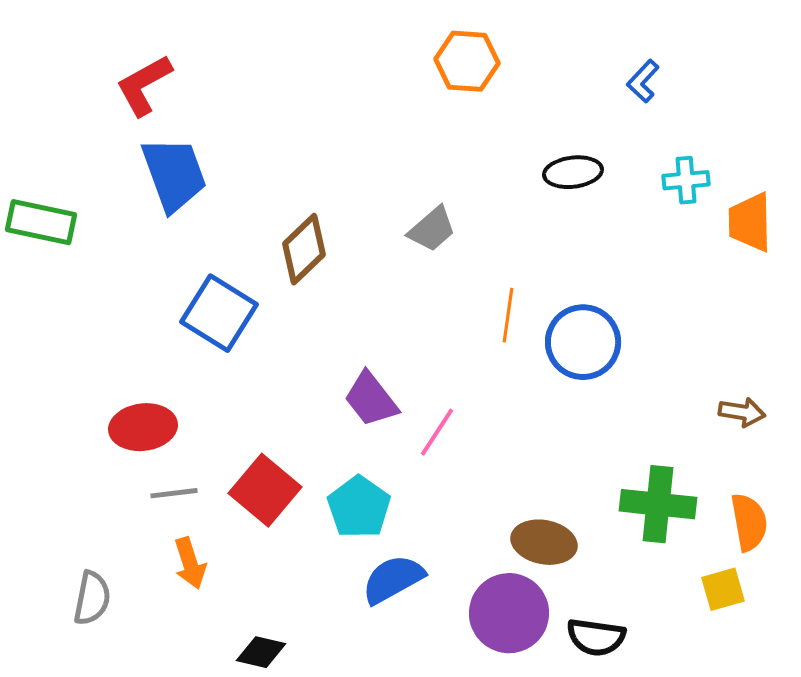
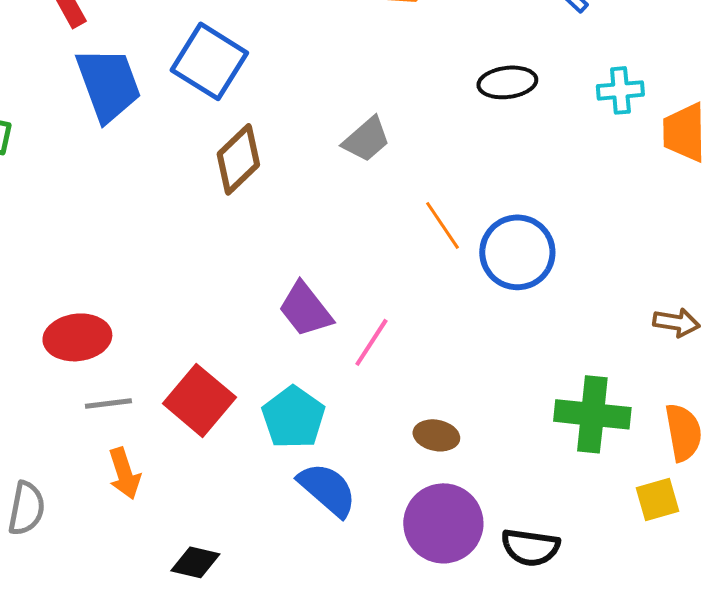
blue square: (219, 313) -> (209, 61), moved
orange line: (508, 315) -> (442, 225), turned -42
brown ellipse: (544, 542) -> (436, 435), moved, size x0.7
blue semicircle: (393, 579) -> (327, 489), turned 70

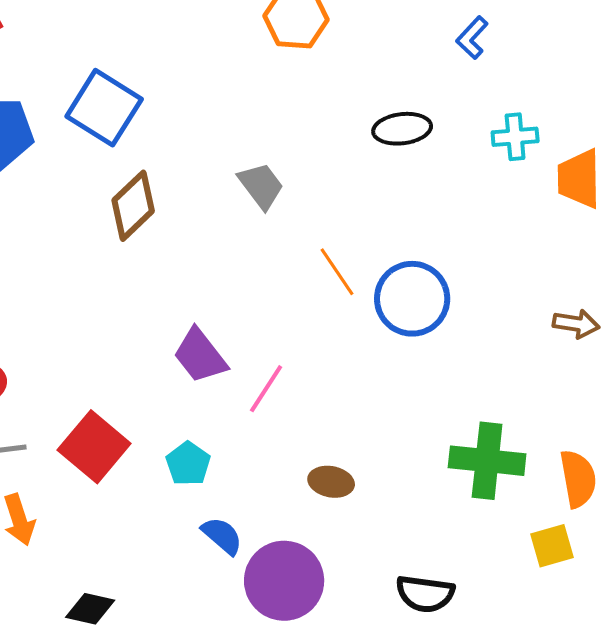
gray trapezoid: (366, 139) -> (261, 186), turned -86
brown arrow: (676, 322) -> (576, 324), moved
cyan pentagon: (293, 417) -> (188, 464), size x0.7
blue semicircle: (327, 489) -> (222, 536), size x0.7
purple circle: (443, 523) -> (284, 581), moved

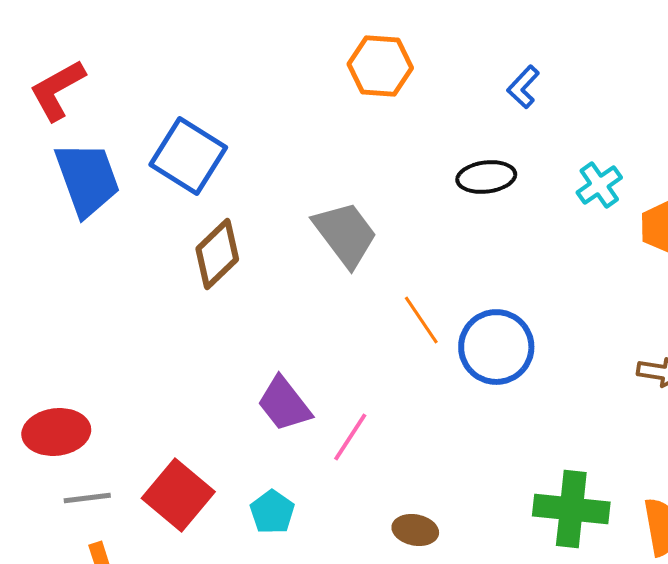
blue L-shape: (472, 38) -> (523, 87), moved
cyan cross: (515, 137) -> (599, 185), turned -30
gray trapezoid: (261, 186) -> (345, 234), size x1.4

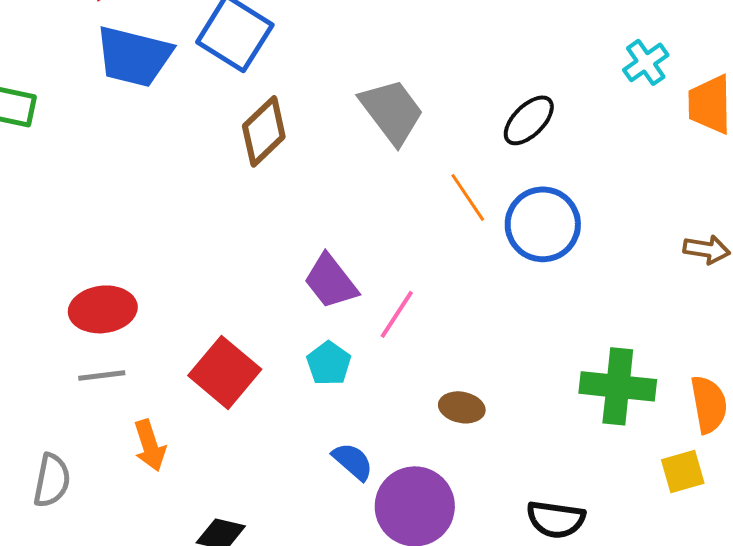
black ellipse: (486, 177) -> (529, 120), moved, turned -38
blue trapezoid: (87, 179) -> (134, 56), turned 124
gray line: (87, 498) -> (102, 375), moved
cyan pentagon: (272, 512) -> (329, 363), moved

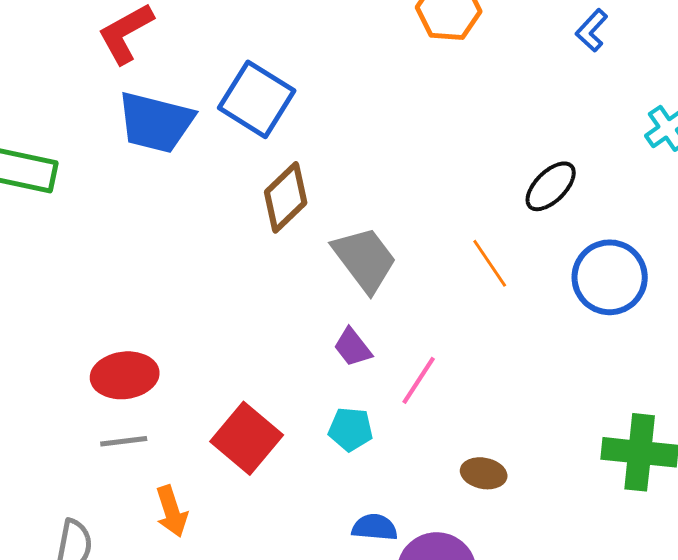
gray trapezoid: (392, 111) -> (365, 259), moved
blue circle: (543, 224) -> (610, 277), moved
purple trapezoid: (331, 281) -> (353, 347), size x0.7
cyan pentagon: (329, 363) -> (351, 429), turned -30
blue semicircle: (353, 461) -> (375, 527), turned -36

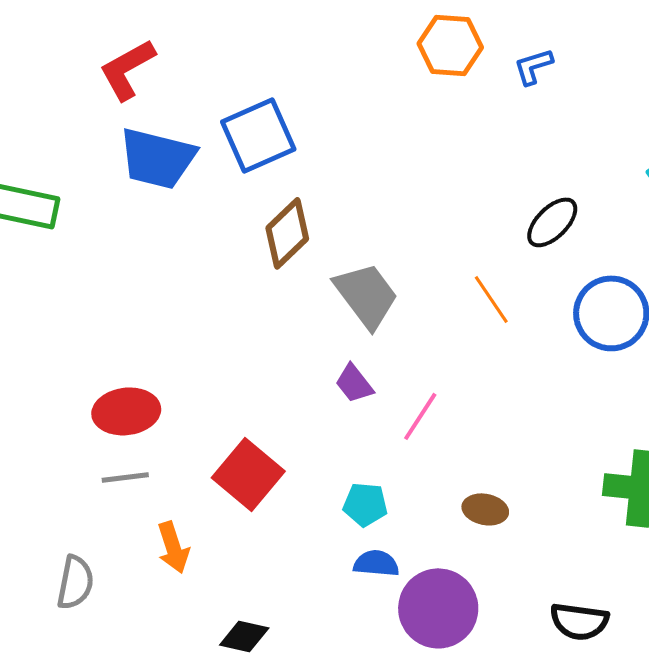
blue L-shape: (592, 30) -> (533, 66), moved, turned 30
blue square: (257, 99) -> (258, 135), turned 34
cyan pentagon: (351, 429) -> (365, 504), moved

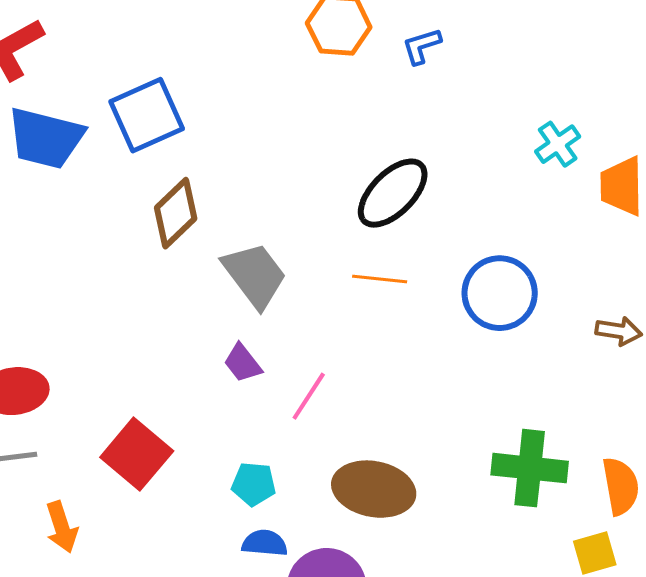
black ellipse: (552, 222) -> (393, 193), moved, size x1.4
orange line: (491, 299) -> (380, 279), turned -50
brown ellipse: (485, 509) -> (374, 489), size x1.8

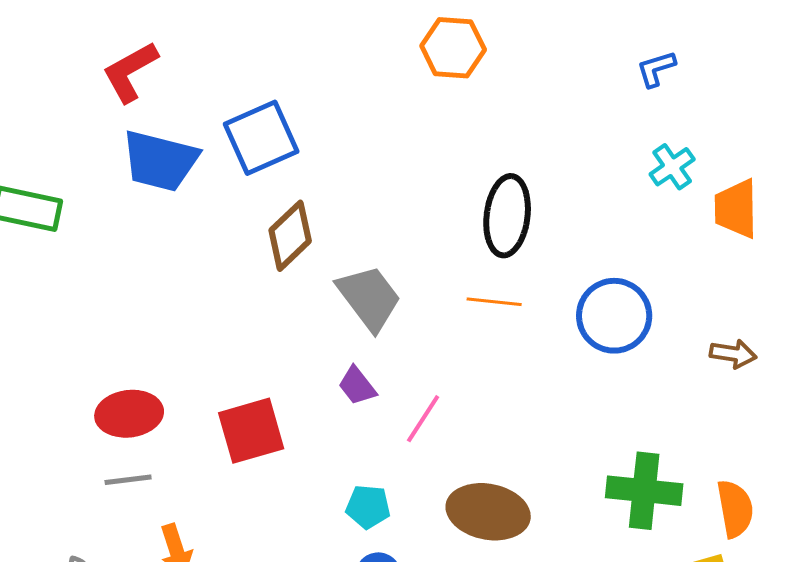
blue L-shape: (422, 46) -> (656, 69), moved
black ellipse: (393, 193) -> (507, 216), turned -38
red square: (137, 454) -> (251, 431), moved, turned 34

